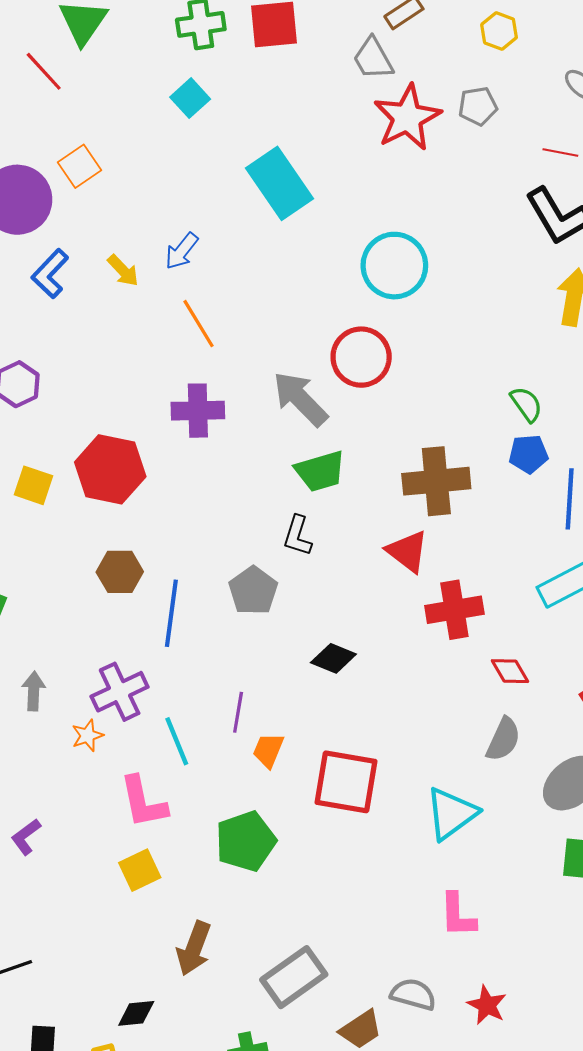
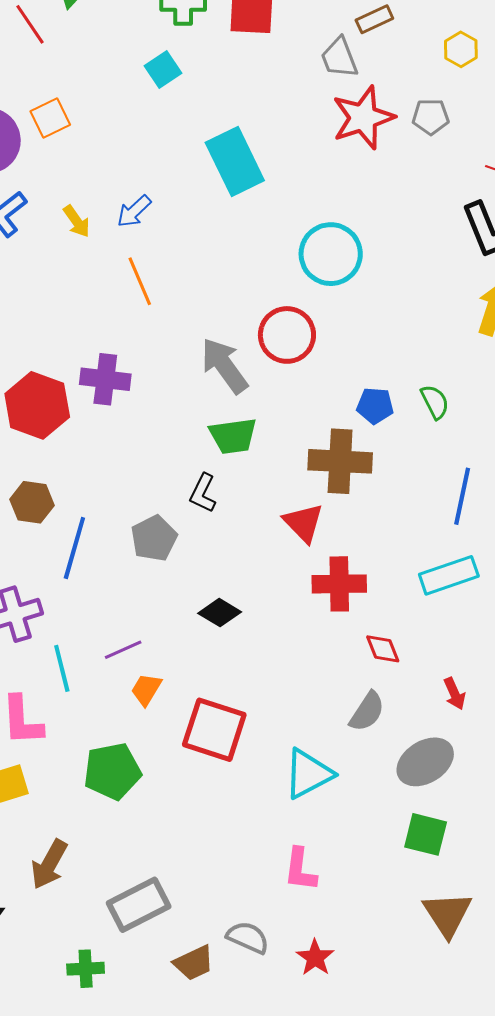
purple cross: (198, 411) -> (105, 379), moved
blue pentagon: (528, 454) -> (375, 406), moved
purple line: (238, 712) -> (123, 650), turned 48

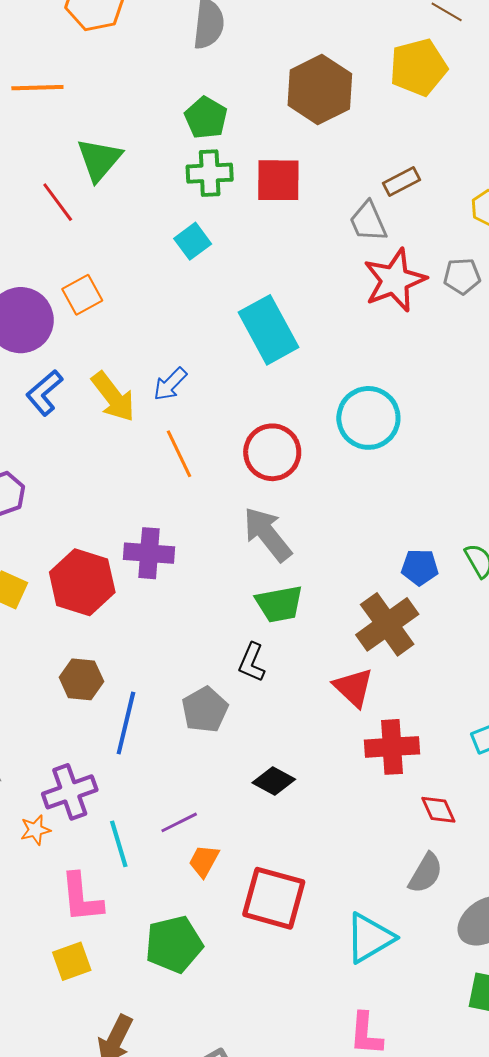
yellow arrow: (77, 221) -> (113, 397), size x1.6
red circle: (287, 335) -> (272, 452), moved
brown cross: (340, 461) -> (387, 624), turned -36

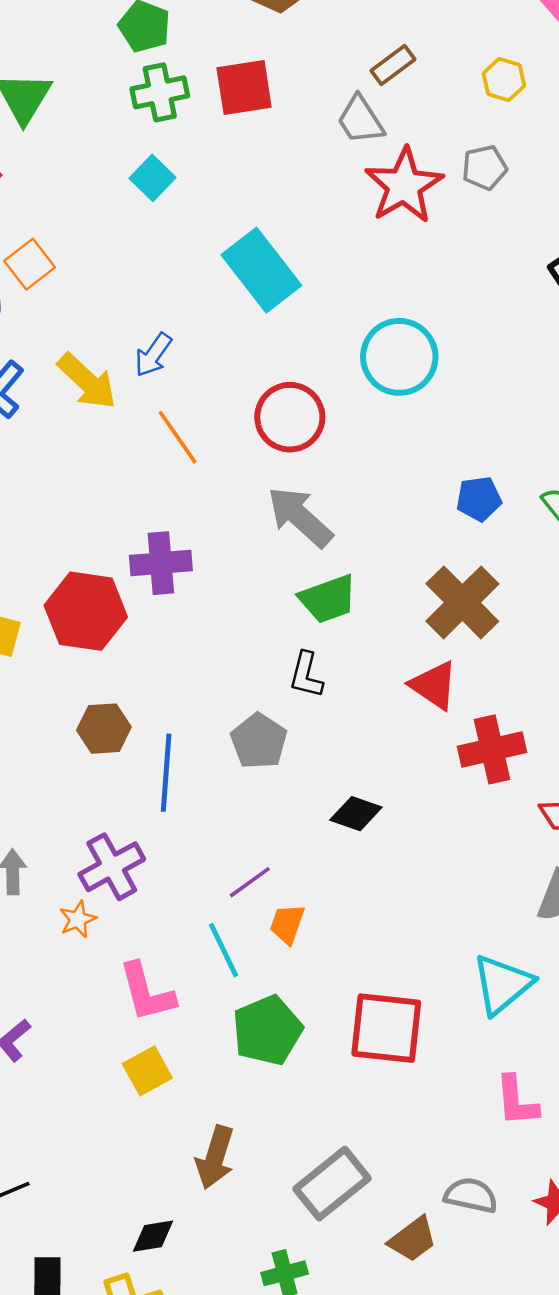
blue pentagon: (420, 567) -> (479, 499), moved
cyan line: (119, 844) -> (224, 950), moved
red square: (274, 898) -> (386, 1028), moved

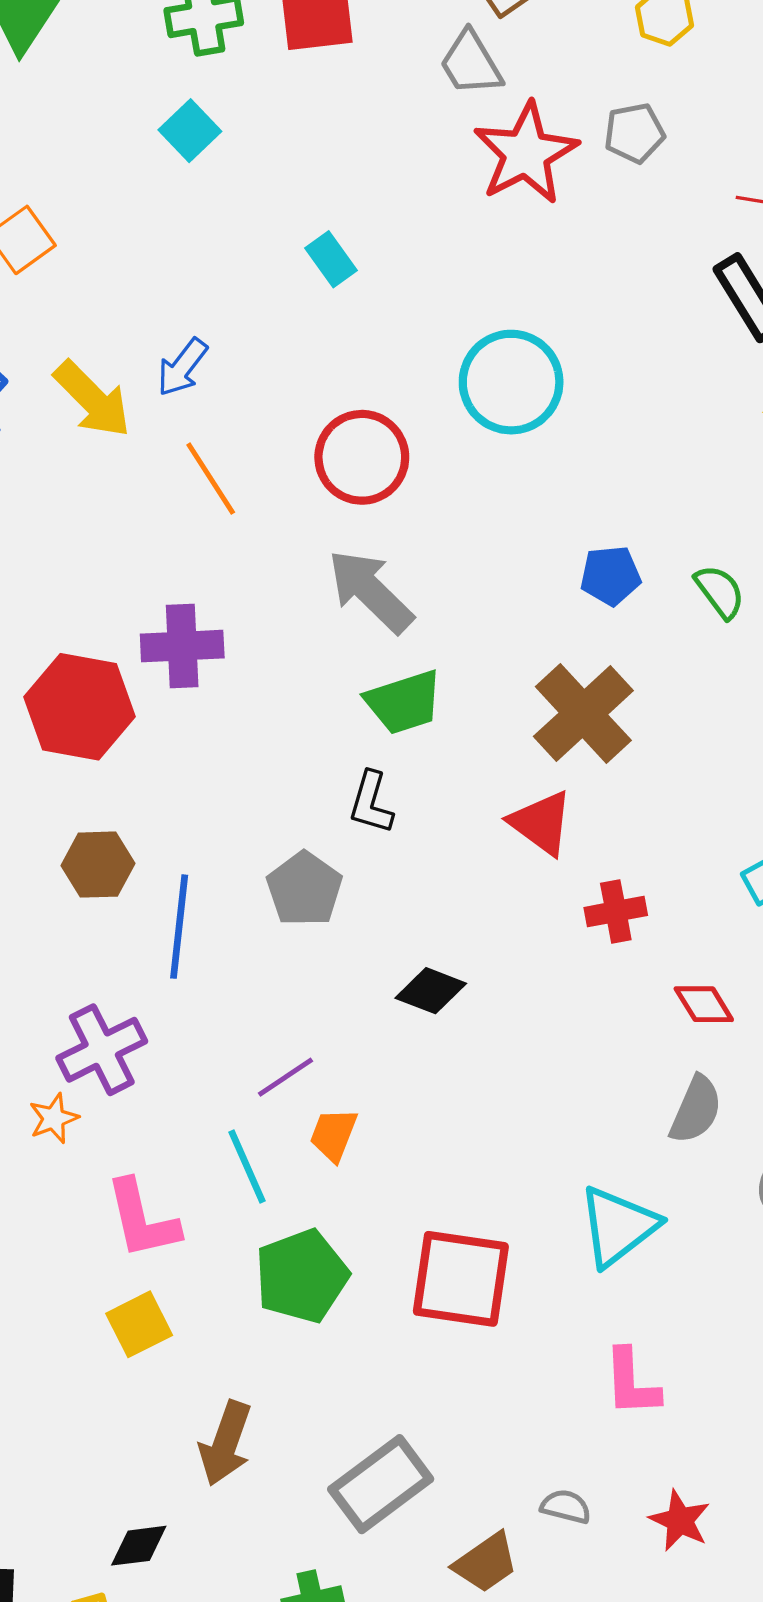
cyan rectangle: (261, 270) -> (331, 259), size x0.5
red cross: (492, 749) -> (616, 911), size x0.7
gray semicircle: (471, 1195) -> (566, 1507), size x0.7

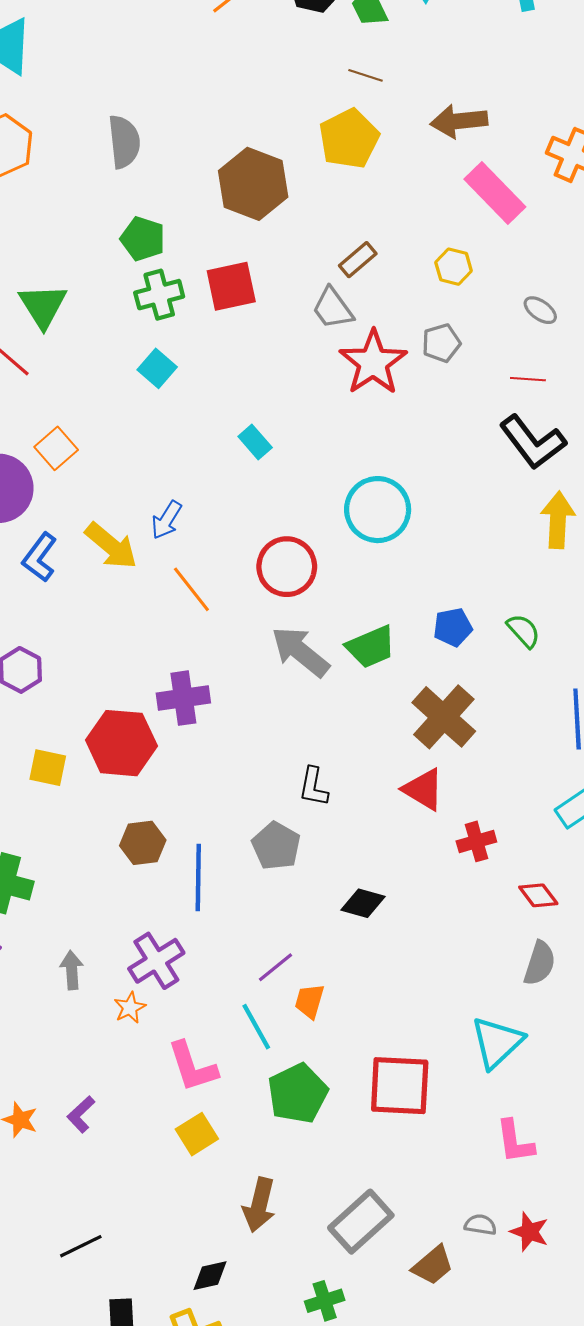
green trapezoid: (404, 702) -> (371, 647), moved
red star: (680, 1521) -> (529, 1232), moved

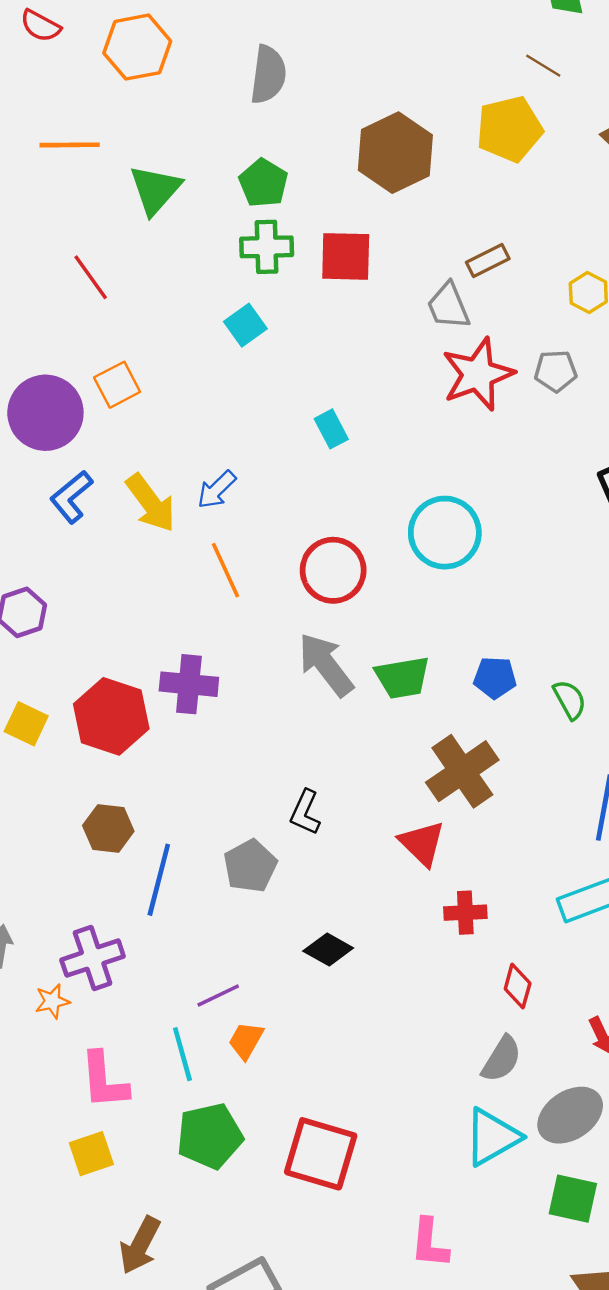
green triangle: (43, 306) -> (155, 190), moved
red diamond: (538, 895) -> (518, 986), turned 39
cyan triangle: (497, 1042) -> (492, 1137), moved

